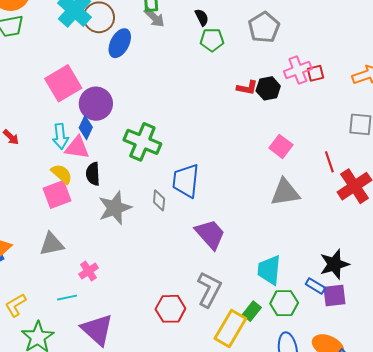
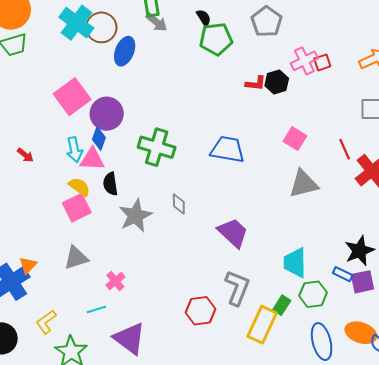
green pentagon: (212, 40) -> (216, 39), size x1.4
blue trapezoid: (186, 181) -> (228, 149), moved, turned 99

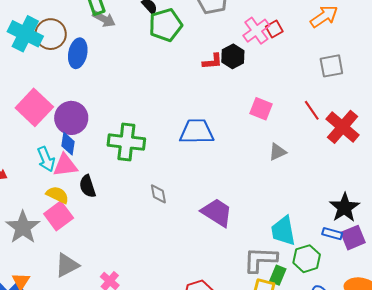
gray triangle: (304, 184) -> (278, 152), size x0.6
gray star: (135, 216) -> (23, 227), moved
gray L-shape: (237, 288) -> (260, 260), moved, turned -99

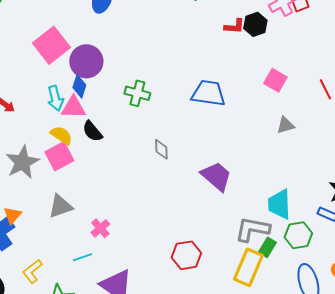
green cross: (126, 142) -> (137, 93), size x0.7
black semicircle: (88, 186) -> (92, 131), turned -30

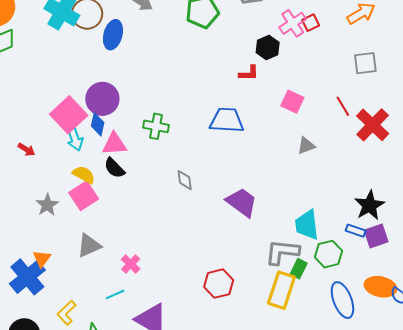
red L-shape: (234, 26) -> (249, 73), moved
pink square: (51, 45) -> (69, 115), moved
pink triangle: (73, 107) -> (114, 144), moved
gray star: (22, 162) -> (47, 205), size x0.7

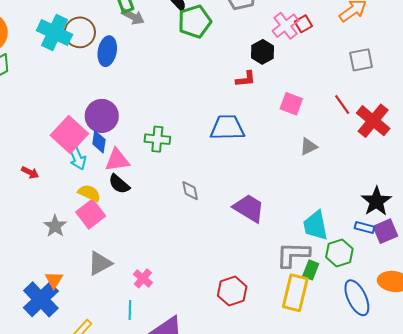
cyan line: (115, 294) -> (130, 310), turned -60

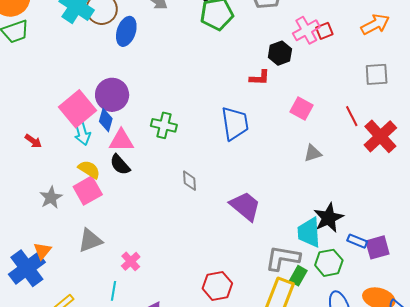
blue trapezoid: (227, 128) -> (235, 123), turned 75
black star: (376, 201) -> (329, 218), moved

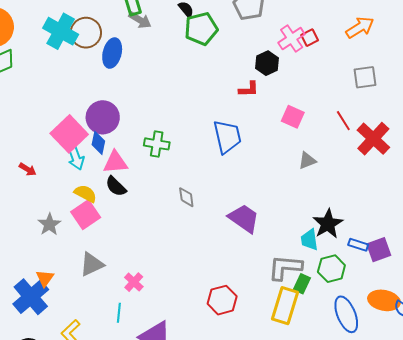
cyan trapezoid: (309, 232) -> (309, 240), size x0.7

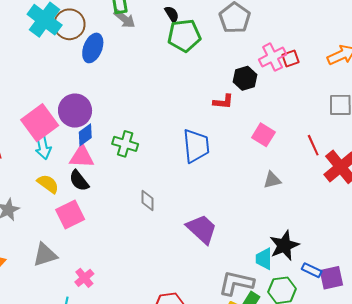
blue diamond: (98, 143) -> (85, 135), moved, turned 35
pink square: (86, 215) -> (70, 214), moved

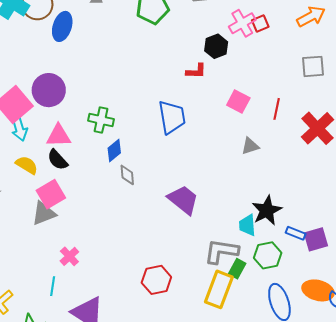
blue diamond: (85, 135) -> (114, 150), moved
red line: (313, 145) -> (277, 109), moved, turned 40
gray triangle: (45, 255) -> (44, 213), moved

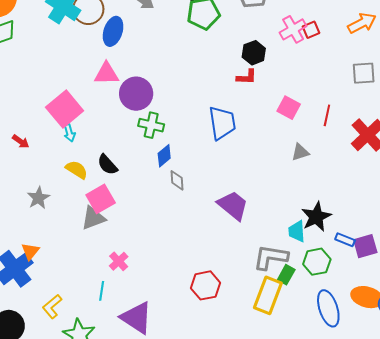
black hexagon: (216, 46) -> (254, 53), moved
purple circle: (49, 90) -> (136, 94), moved
cyan arrow: (19, 128) -> (69, 133), size x0.7
pink triangle: (59, 136) -> (106, 74), moved

